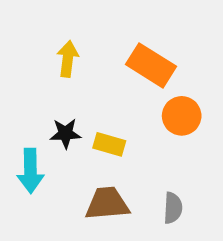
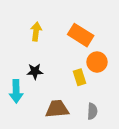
yellow rectangle: (109, 144) -> (79, 77), moved, turned 56

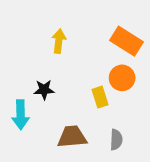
yellow arrow: (36, 32) -> (59, 41), moved
orange rectangle: (81, 35) -> (126, 41), moved

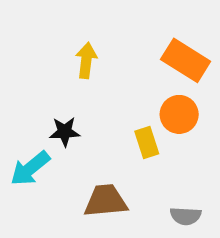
cyan arrow: (21, 115) -> (30, 168), turned 52
gray semicircle: (116, 140) -> (186, 216), moved, turned 90

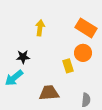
black star: (65, 132) -> (23, 57), moved
gray semicircle: (186, 216) -> (86, 100), turned -88

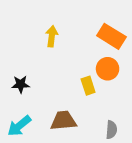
black star: (23, 57) -> (21, 84), moved
cyan arrow: (14, 78) -> (19, 126), moved

